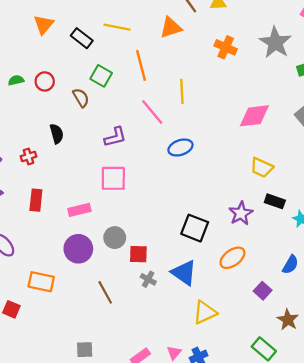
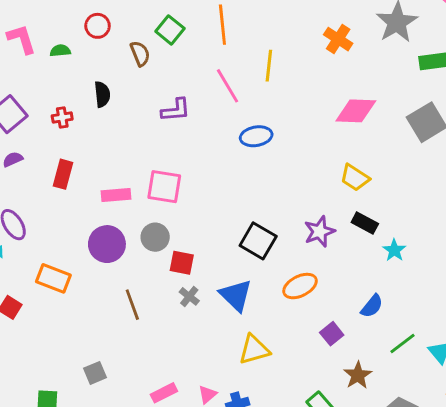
orange cross: (226, 47) -> (338, 39), moved
green semicircle: (16, 80) -> (60, 51), moved
pink square: (113, 178) -> (164, 187), moved
gray square: (85, 350) -> (95, 373), turned -30

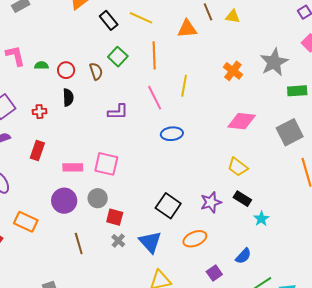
red circle: (97, 26) -> (66, 70), moved

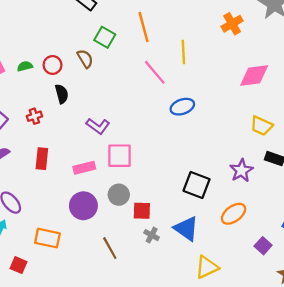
orange cross: (233, 71) -> (232, 24), turned 36
purple L-shape: (118, 112) -> (98, 126), moved, turned 50

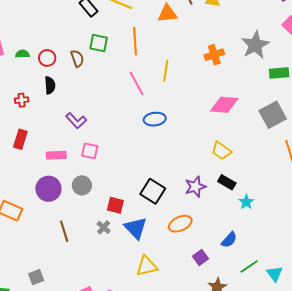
green square: (105, 37) -> (99, 43), turned -30
pink square: (119, 156) -> (90, 151), size x0.7
red square: (142, 211) -> (115, 205), moved

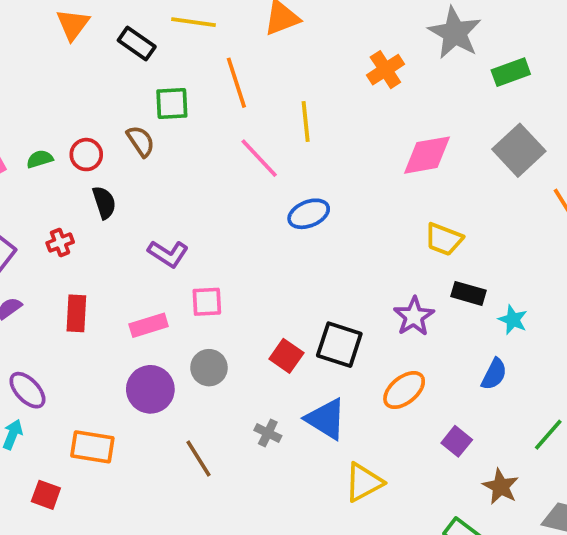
red square: (115, 205) -> (286, 356), moved, turned 36
blue semicircle: (229, 240) -> (494, 374), moved

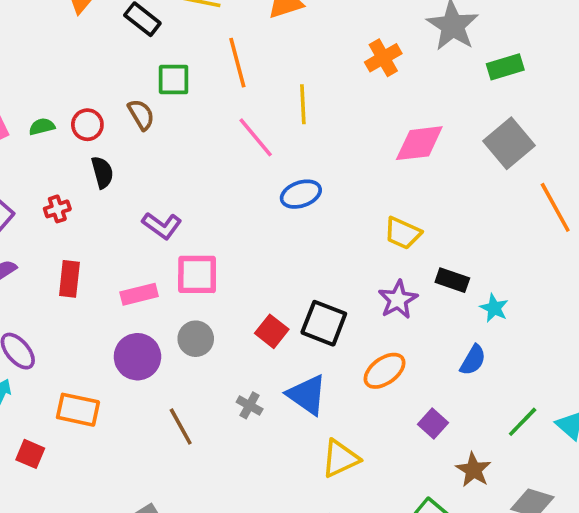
yellow trapezoid: (444, 239) -> (403, 233), moved
pink square: (207, 302) -> (197, 274), size x1.4

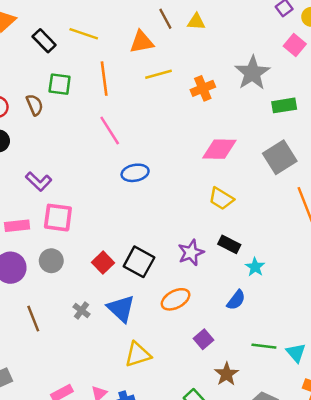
yellow line: (303, 104) -> (159, 74), moved, turned 70
yellow trapezoid: (403, 233) -> (221, 199), moved
green line: (523, 422) -> (264, 346), turned 45

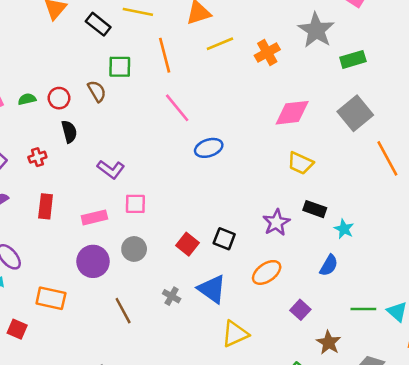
pink square: (58, 218) -> (135, 204), size x0.7
black square: (139, 262) -> (224, 239), size x0.7

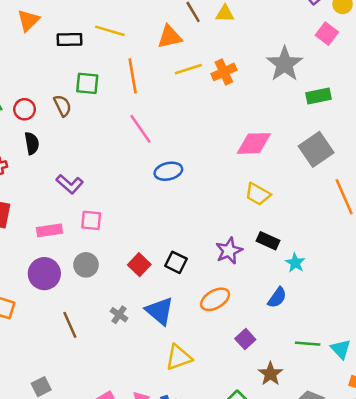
black rectangle: (98, 24) -> (70, 40), turned -45
orange cross: (267, 52) -> (224, 72), moved

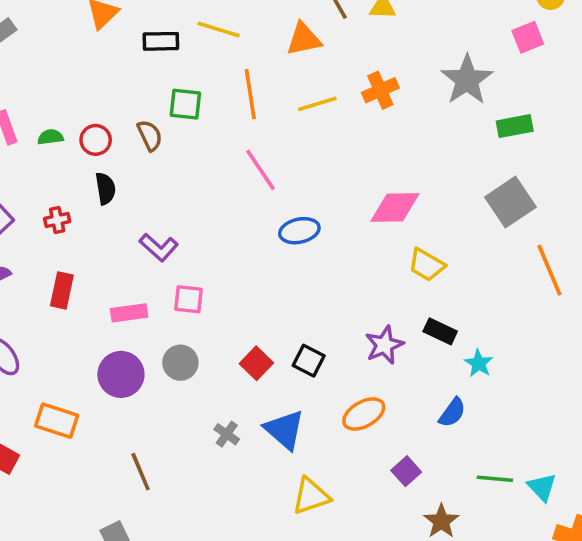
pink square: (327, 34) -> (528, 37), turned 30
yellow line: (188, 69) -> (317, 104), moved
pink diamond: (254, 143) -> (395, 207), moved
brown line: (70, 325) -> (141, 472), moved

